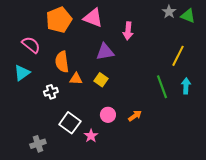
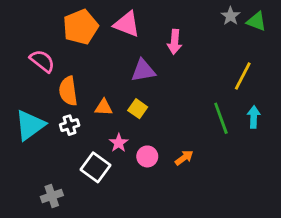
orange semicircle: (62, 62) -> (68, 91), moved
cyan triangle: (22, 73) -> (30, 125), moved, size x1.4
pink star: (91, 136) -> (119, 143), moved

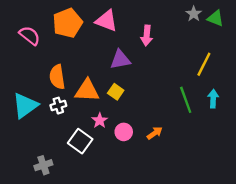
pink semicircle: (42, 61) -> (30, 36), moved
orange triangle: (104, 107) -> (87, 91), size x1.6

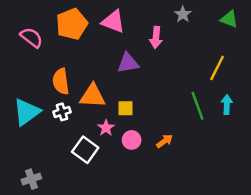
gray star: (194, 14) -> (183, 14), moved
yellow square: (116, 92) -> (125, 108), moved, turned -35
gray cross: (43, 165) -> (31, 179), moved

